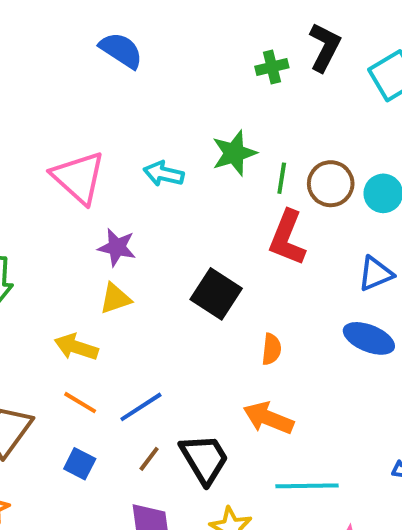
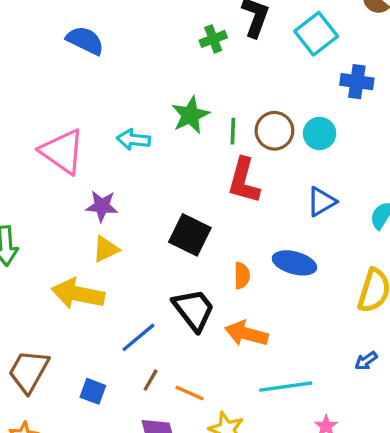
blue ellipse: (369, 338) -> (294, 263), moved
yellow arrow: (76, 347) -> (78, 294), size x1.4
orange line: (80, 403) -> (190, 393), moved
black trapezoid: (204, 459) -> (194, 310), moved

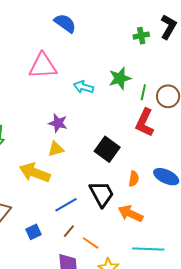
pink triangle: (62, 151) -> (43, 66), moved, turned -48
blue square: (93, 391) -> (33, 232), turned 35

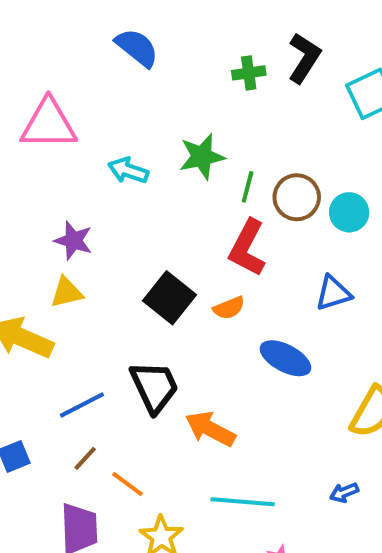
blue semicircle: (65, 23) -> (137, 48), moved
orange semicircle: (134, 179) -> (229, 308), moved, turned 56

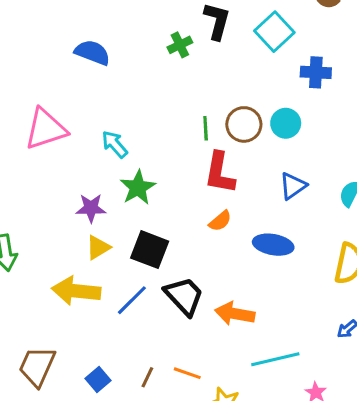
green star: (202, 157) -> (138, 188), moved
cyan arrow: (128, 170) -> (115, 144), turned 48
black square: (170, 298) -> (150, 250), moved
blue line: (82, 405) -> (132, 300), moved
brown line: (85, 458) -> (147, 377), moved

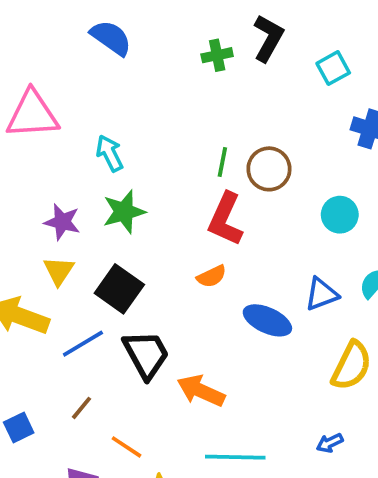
cyan square: (274, 32) -> (333, 68), size x0.7
cyan circle: (286, 123) -> (340, 215), moved
blue triangle: (293, 186) -> (321, 294), moved
yellow triangle: (98, 247) -> (59, 271), turned -40
brown line: (147, 377) -> (82, 408), moved

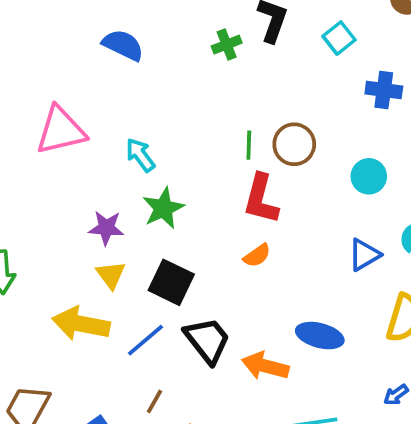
blue ellipse: (267, 320) -> (320, 336), moved

